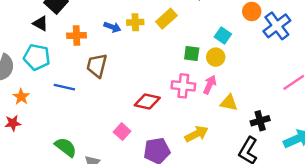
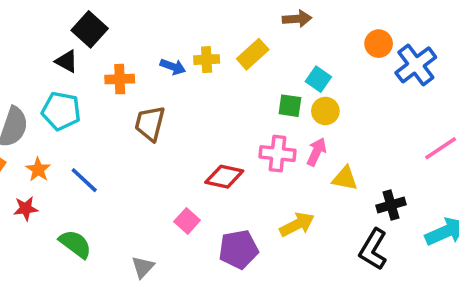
cyan square: (223, 35) -> (318, 79), moved
blue line: (64, 87) -> (84, 180), moved, turned 30
green semicircle: (66, 147) -> (75, 244), moved

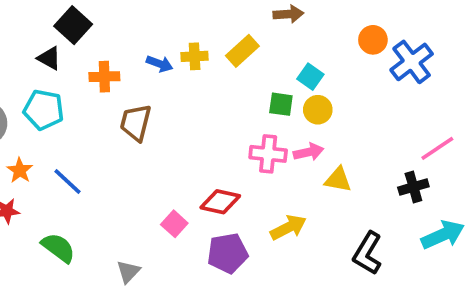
pink arrow: (317, 152) -> (309, 152), turned 52
red diamond: (224, 177) -> (220, 202), moved
black cross: (391, 205) -> (413, 187), moved

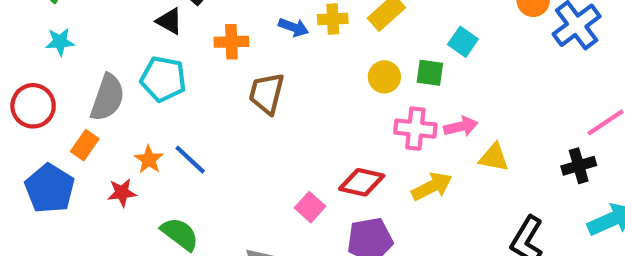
yellow circle: (318, 110) -> (384, 77), moved
orange star: (20, 170) -> (149, 160), moved
yellow arrow: (288, 227) -> (432, 186), moved

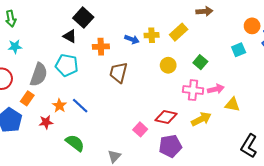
cyan square: (463, 42) -> (239, 50), moved, turned 32
green square: (430, 73) -> (200, 62), turned 32
yellow circle: (384, 77) -> (168, 65), moved

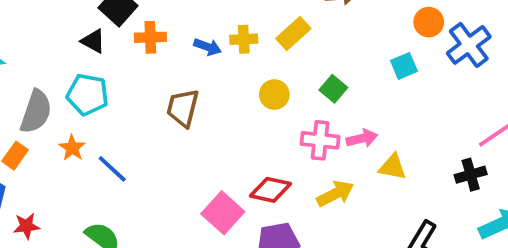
orange cross: (101, 47) -> (150, 37), moved
orange star: (59, 106) -> (72, 148), moved
red star: (46, 122) -> (26, 226), moved
pink square: (140, 129) -> (223, 213), size x1.5

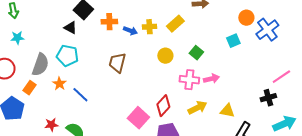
orange cross: (150, 37) -> (109, 22), moved
yellow triangle: (392, 167) -> (227, 111), moved
red diamond: (270, 190) -> (163, 106), turned -60
red star: (26, 226) -> (51, 125), moved

